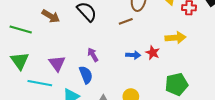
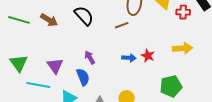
green line: (21, 30) -> (19, 20), moved
yellow arrow: (175, 38) -> (183, 48), moved

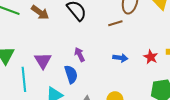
red star: (148, 56) -> (151, 57), moved
cyan line: (38, 85) -> (24, 79), turned 70

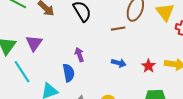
purple triangle: (43, 61) -> (34, 43), moved
cyan line: (24, 79) -> (22, 72), turned -35

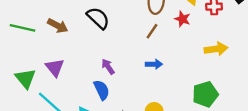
brown line: (118, 29) -> (152, 31), moved, turned -32
red star: (148, 66) -> (182, 19), moved

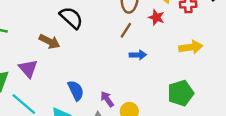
brown arrow: (58, 26) -> (49, 41), moved
blue arrow: (154, 64) -> (138, 55), moved
purple arrow: (108, 67) -> (107, 99), moved

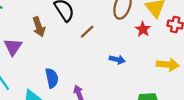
brown line: (126, 30) -> (87, 32), moved
brown arrow: (49, 41) -> (39, 27), turned 30

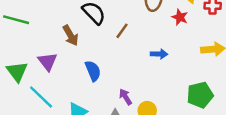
blue semicircle: (52, 78) -> (93, 71), moved

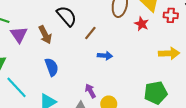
blue arrow: (159, 54) -> (105, 56), moved
purple triangle: (48, 62) -> (19, 35), moved
blue semicircle: (93, 71) -> (52, 67), moved

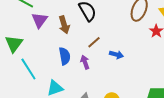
brown line: (90, 33) -> (94, 42), moved
purple arrow: (90, 91) -> (85, 62), moved

